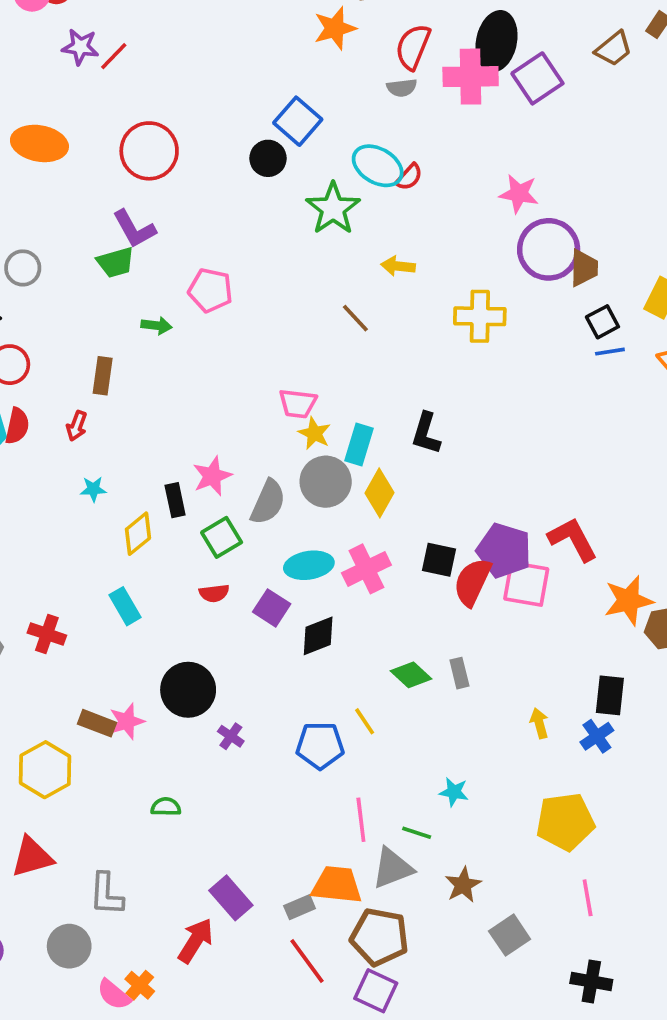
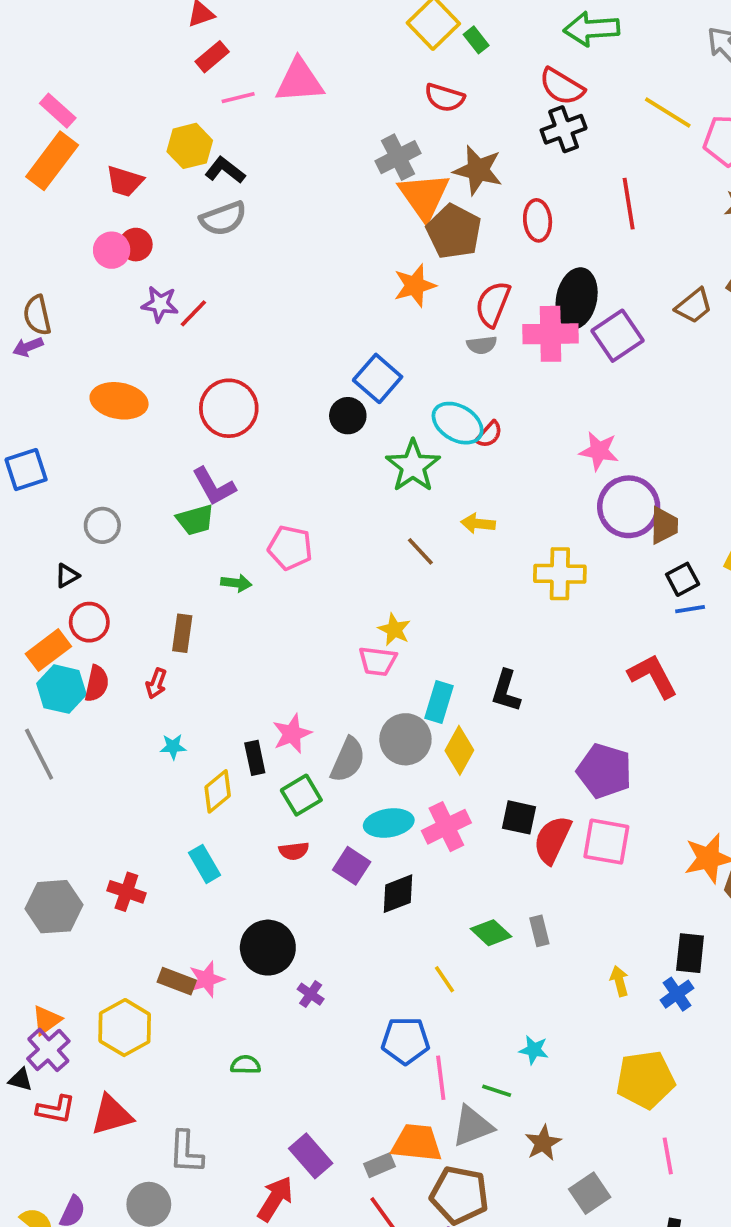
brown line: (355, 318) -> (420, 551), moved
yellow star: (314, 433) -> (394, 630), moved
red L-shape: (573, 539) -> (653, 676), moved
purple pentagon: (504, 550) -> (604, 771), moved
blue pentagon: (320, 745) -> (405, 1041), moved

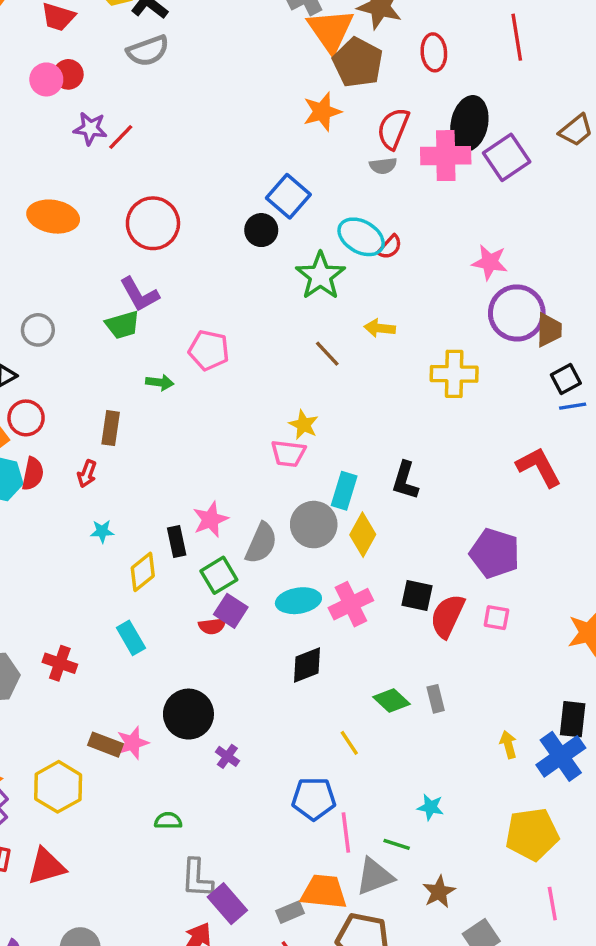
pink square: (606, 842) -> (496, 618), size x0.6
purple square: (352, 866) -> (231, 611), moved
blue cross: (677, 994) -> (561, 756), size x1.6
gray L-shape: (186, 1152) -> (197, 878), moved

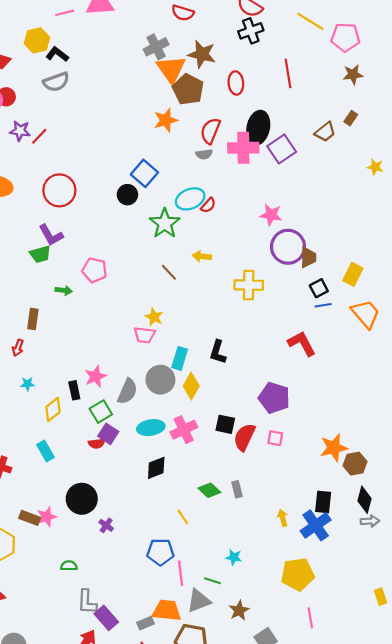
cyan ellipse: (361, 237) -> (190, 199), turned -52

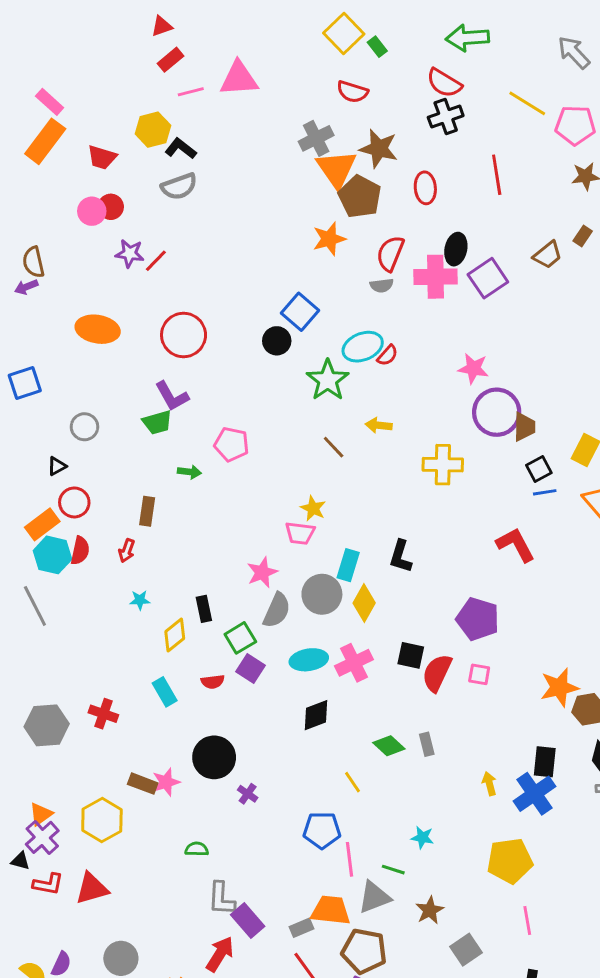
black ellipse: (258, 128) -> (456, 249), size x0.7
pink star: (96, 376) -> (262, 572), moved
red semicircle: (97, 443) -> (213, 682), moved

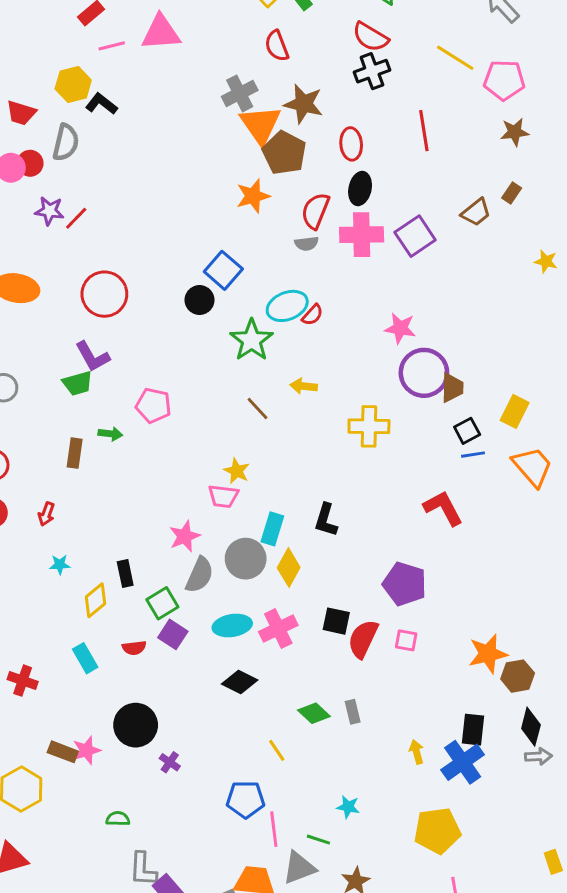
red semicircle: (352, 92) -> (277, 46), turned 52
gray semicircle: (179, 186) -> (66, 142), moved, turned -57
black ellipse: (456, 249) -> (360, 189), moved
brown rectangle: (147, 511) -> (75, 453), moved
black diamond: (316, 715) -> (240, 682), turned 48

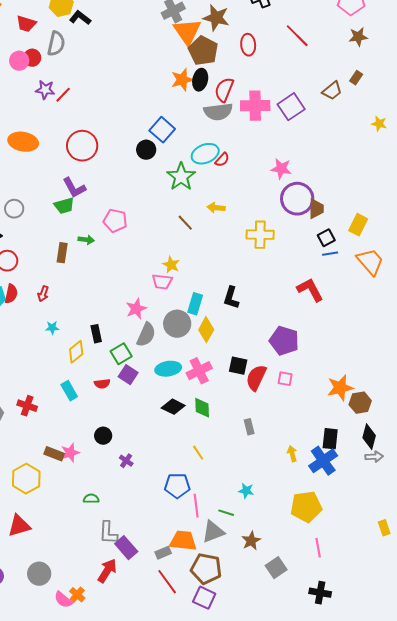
red line: (424, 131) -> (297, 36), turned -36
black ellipse: (360, 189) -> (200, 80), moved
gray semicircle: (307, 244) -> (218, 112), size x1.8
green diamond: (314, 713) -> (202, 408), moved, turned 45
black circle: (136, 725) -> (103, 436), size x0.6

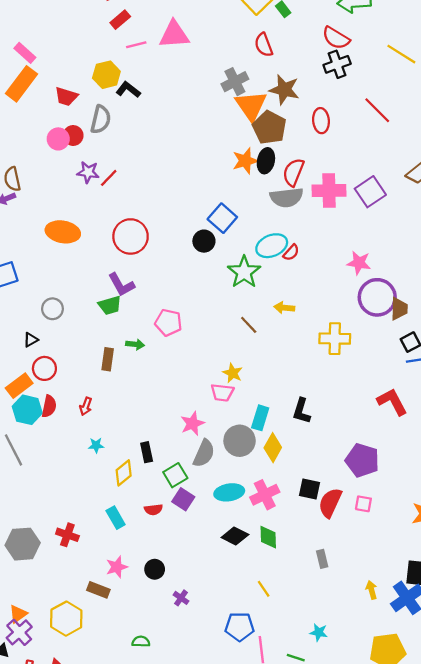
pink star: (70, 453) -> (117, 567), moved

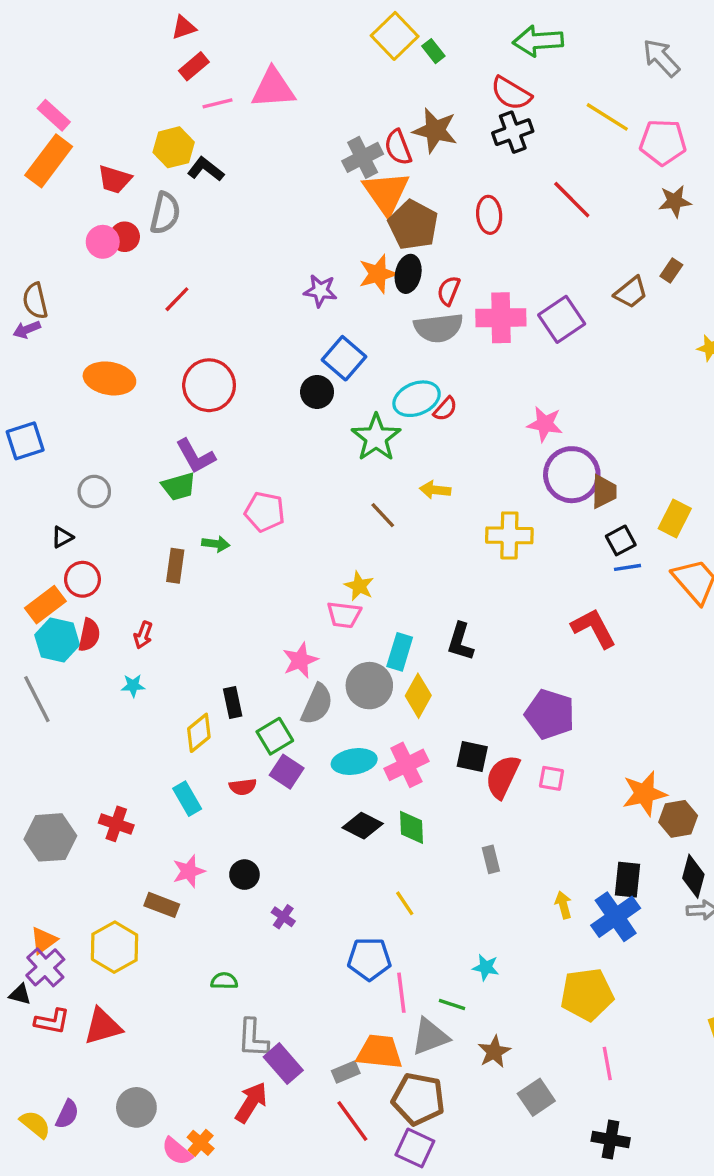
red semicircle: (264, 45) -> (398, 147), moved
brown star: (284, 90) -> (435, 130), moved
purple star: (88, 172) -> (320, 291), moved
red semicircle: (293, 172) -> (449, 291), size x0.7
cyan star: (96, 445) -> (133, 686), moved

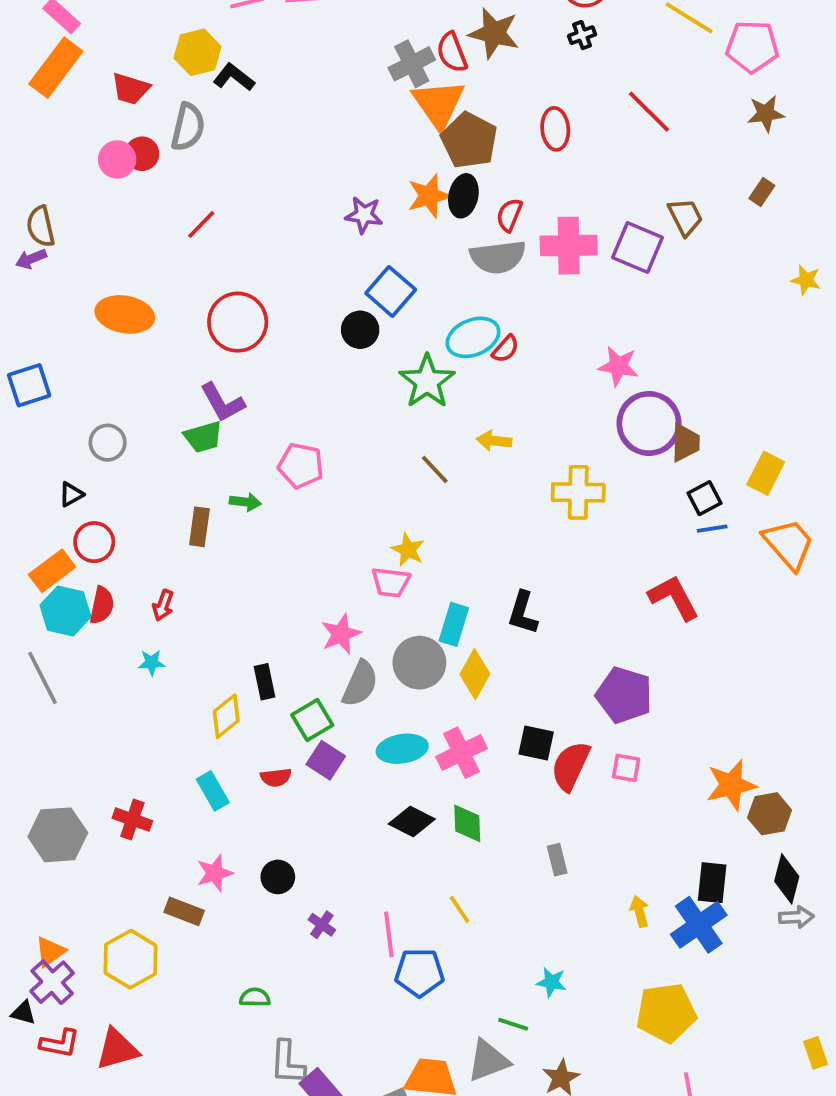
black cross: (513, 132) -> (582, 35), size x0.6
brown trapezoid: (631, 292) -> (685, 217), moved, turned -78
purple square: (562, 319) -> (638, 247), turned -33
pink line: (401, 993) -> (389, 934), moved

